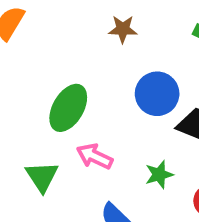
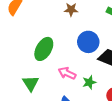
pink arrow: (94, 156) -> (67, 73), moved

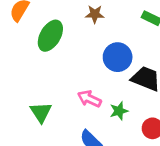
green ellipse: (44, 49) -> (50, 36), moved

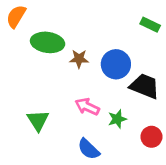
brown star: (95, 14) -> (79, 59), moved
green ellipse: (50, 36) -> (48, 42), turned 68

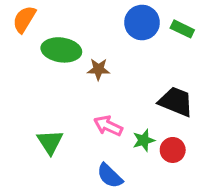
blue circle: (116, 64) -> (142, 23), moved
red circle: (151, 137) -> (173, 150), moved

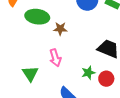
pink arrow: (108, 126) -> (55, 58), moved, turned -132

